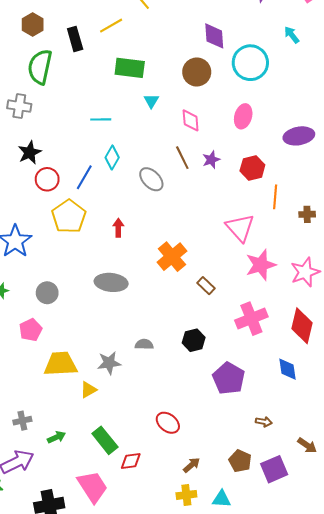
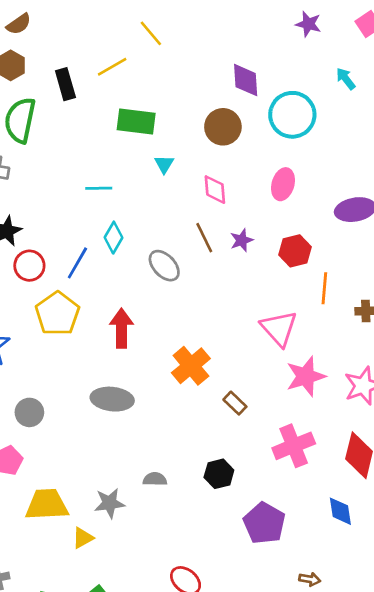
red arrow: (118, 228) -> (121, 328), size x1.6

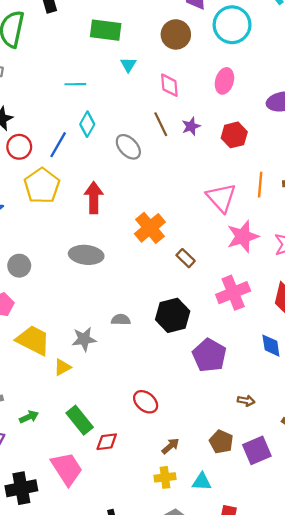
orange line: (324, 288) -> (260, 185), moved
black hexagon: (219, 474) -> (173, 315), size x1.4
yellow trapezoid: (47, 505) -> (33, 340), turned 30

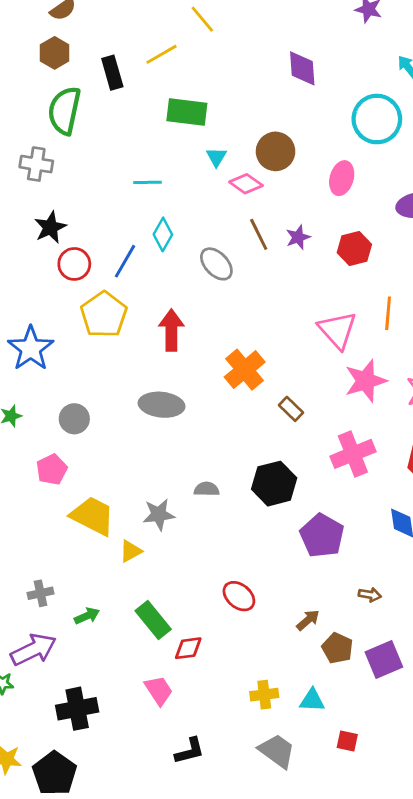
cyan circle: (232, 25) -> (377, 119), moved
brown circle: (176, 34) -> (276, 151), moved
pink diamond: (169, 85) -> (246, 184), moved, turned -50
brown arrow: (170, 446) -> (308, 620), moved
pink trapezoid: (67, 469) -> (159, 690), moved, size x0.7

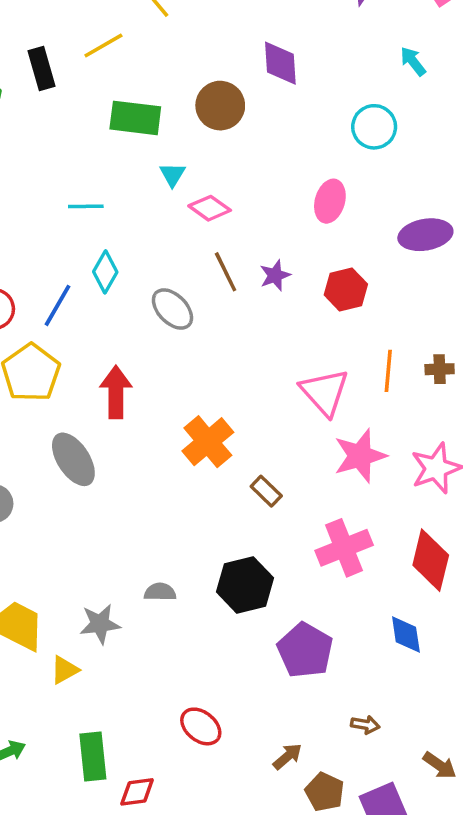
cyan circle: (377, 119) -> (374, 127), size x0.7
brown circle: (276, 151) -> (220, 106), moved
gray ellipse: (162, 405) -> (73, 459), moved, turned 51
green rectangle: (153, 620) -> (93, 757), turned 33

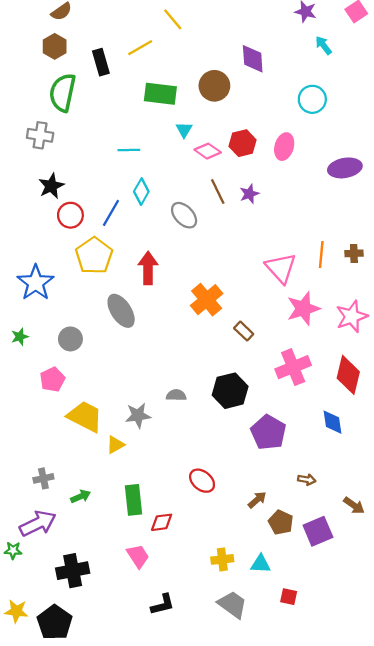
cyan arrow: (413, 61) -> (324, 45), moved
red hexagon: (346, 290) -> (243, 143), moved

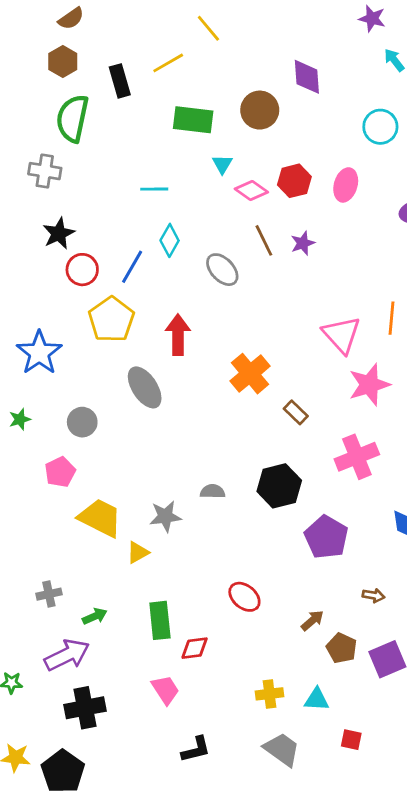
purple arrow: (38, 523) -> (67, 655), moved

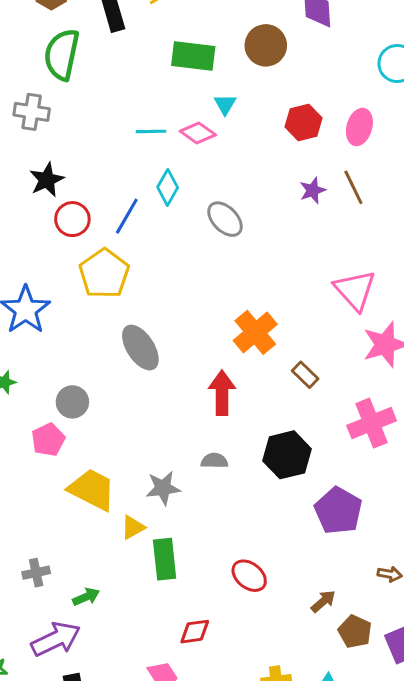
pink diamond: (251, 190) -> (198, 133), moved
brown line: (264, 240) -> (353, 187), moved
red arrow: (178, 335) -> (222, 393), moved
gray circle: (82, 422) -> (72, 402), moved
green rectangle: (160, 620) -> (165, 559), moved

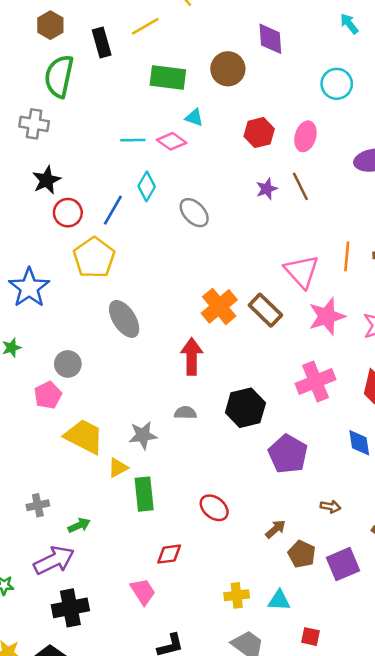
cyan triangle: (225, 104) -> (194, 118), turned -42
brown rectangle: (305, 375) -> (265, 310), moved, size x1.5

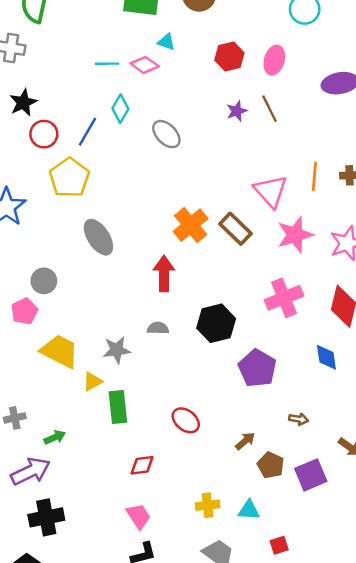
pink trapezoid: (143, 592) -> (138, 516), moved
red square: (310, 637) -> (279, 545), turned -30

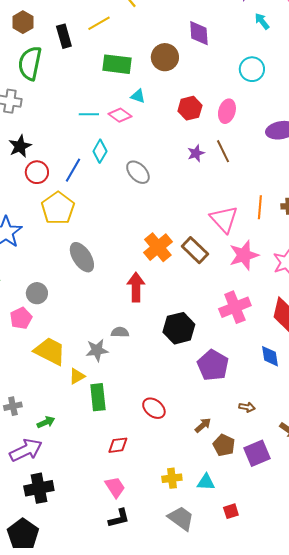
gray semicircle: (158, 328) -> (120, 332), moved

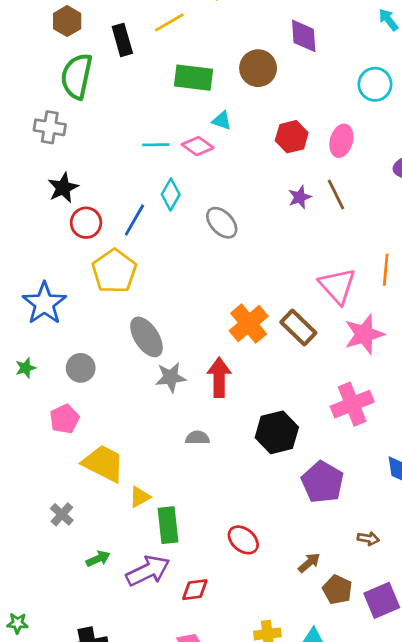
gray circle: (37, 293) -> (81, 368), moved
gray star: (97, 350) -> (171, 377), moved
gray cross: (13, 406) -> (62, 514), moved, turned -36
purple arrow: (26, 450) -> (148, 571), moved

